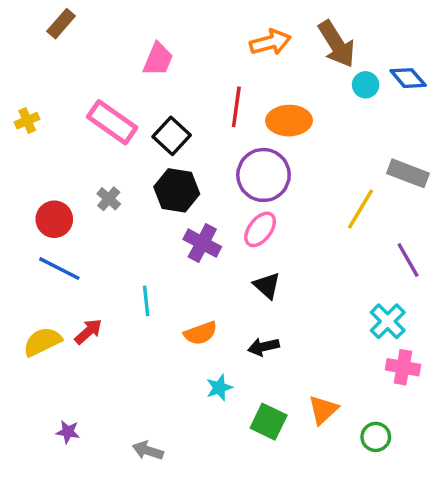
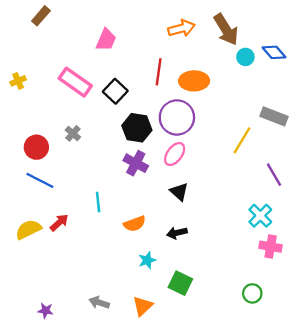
black hexagon: (177, 190) -> (137, 128), moved
orange triangle: (323, 410) -> (143, 306), moved
purple star: (68, 432) -> (46, 311), moved

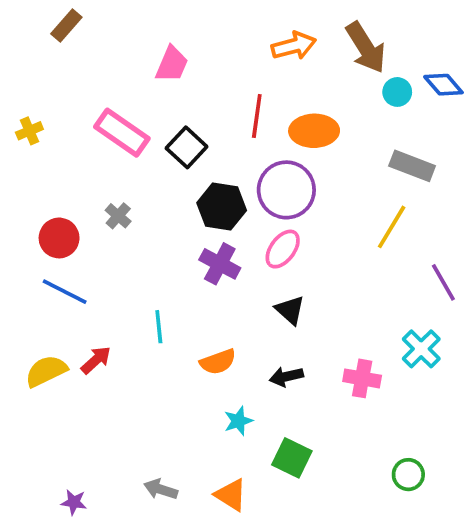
gray rectangle: (274, 116) -> (412, 166), moved
pink cross: (271, 247) -> (362, 378), moved
orange triangle: (143, 306) -> (231, 495), turned -45

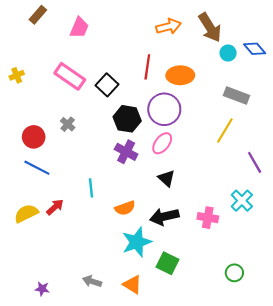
pink trapezoid: (172, 64) -> (79, 28), moved
black arrow: (286, 377) -> (164, 217), size x1.5
cyan star: (238, 421) -> (137, 242), size x1.8

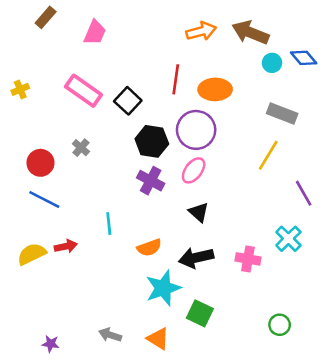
brown arrow: (210, 28) -> (250, 33), turned 144
red arrow: (55, 207) -> (66, 246), turned 30

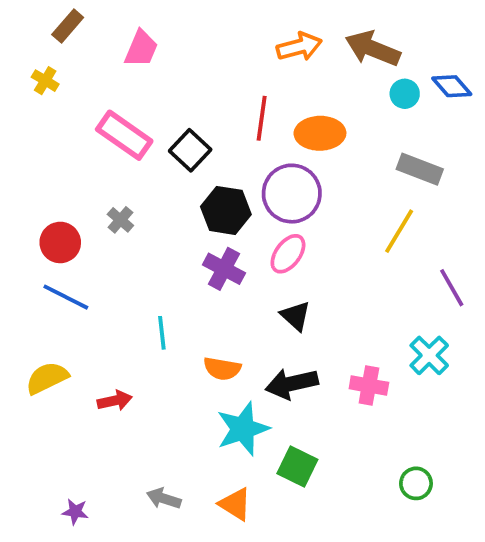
yellow cross: (20, 89) -> (45, 81), moved, turned -36
red arrow: (66, 246) -> (115, 401), moved
orange semicircle: (149, 248) -> (222, 369), turned 30

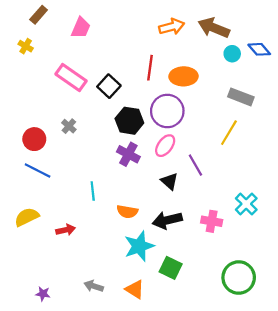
purple line: (452, 288) -> (195, 165), moved
green circle: (416, 483) -> (239, 278), size x1.8

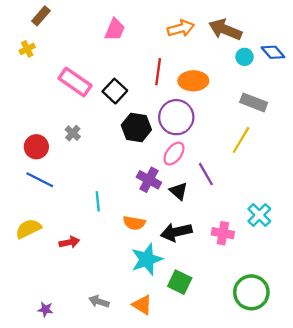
pink trapezoid: (81, 28) -> (115, 30), moved
yellow cross: (26, 46) -> (27, 49), turned 32
purple cross: (128, 154) -> (149, 180), moved

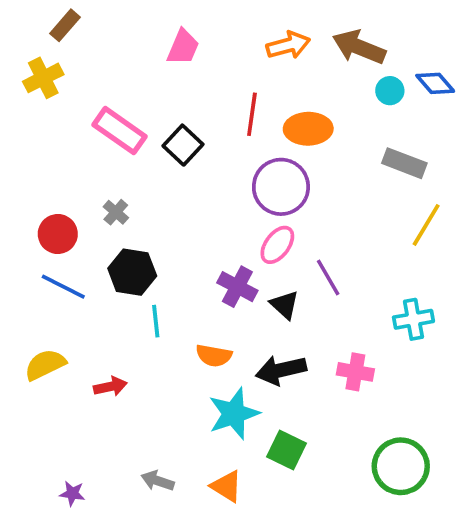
yellow cross: (27, 49) -> (43, 78), size x1.5
black hexagon: (136, 127) -> (132, 272), moved
yellow line: (241, 140) -> (426, 225), moved
cyan cross: (259, 215) -> (413, 319), moved, turned 35

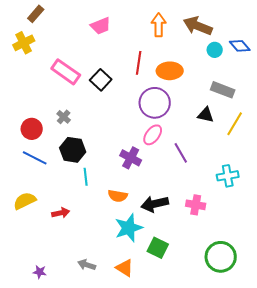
orange arrow: (288, 45) -> (159, 25), turned -75
pink trapezoid: (183, 47) -> (101, 26), turned 45
black triangle: (285, 305) -> (206, 115), moved, turned -30

